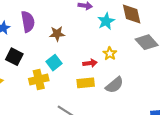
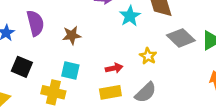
yellow star: (110, 54) -> (148, 56), moved
cyan square: (54, 63) -> (70, 70), turned -35
yellow cross: (39, 80) -> (53, 92), turned 30

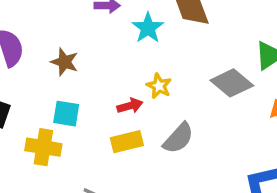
brown star: (72, 35) -> (65, 62), turned 30
gray diamond: (181, 38) -> (232, 83), moved
yellow star: (148, 56) -> (159, 86), moved

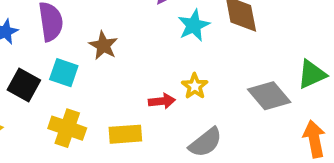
cyan square: (66, 114) -> (64, 73), moved
yellow rectangle: (127, 142) -> (125, 134), moved

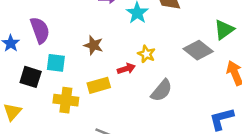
brown star: (103, 45) -> (93, 45), moved
yellow rectangle: (125, 134) -> (99, 85), moved

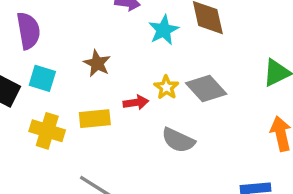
gray diamond: (198, 50) -> (206, 88), moved
gray semicircle: (162, 91) -> (178, 140), turned 65

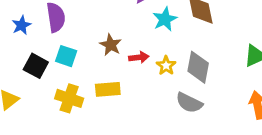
gray diamond: (206, 88) -> (198, 67), turned 52
red arrow: (136, 102) -> (139, 57), moved
gray semicircle: (178, 140) -> (189, 103), moved

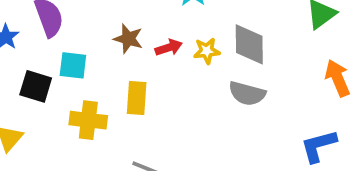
yellow star: (166, 66) -> (207, 51), turned -30
yellow rectangle: (108, 89) -> (137, 98), turned -70

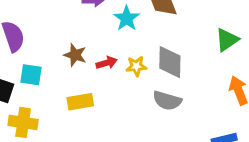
yellow rectangle: (137, 98) -> (80, 102), turned 75
yellow cross: (88, 120) -> (23, 122), moved

